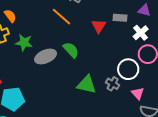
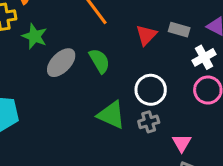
gray ellipse: (46, 56) -> (61, 63), turned -35
white circle: (128, 69) -> (151, 90), moved
gray cross: (113, 84) -> (149, 122), turned 32

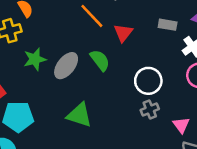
red triangle: (146, 35) -> (123, 33), moved
green star: (35, 36) -> (35, 59), moved, turned -30
green triangle: (111, 115) -> (79, 115), moved

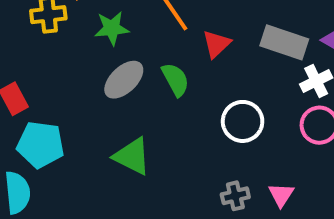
gray rectangle: (168, 25) -> (284, 42), size x1.6
green star: (35, 59) -> (112, 28), moved
gray cross: (150, 110) -> (235, 196), moved

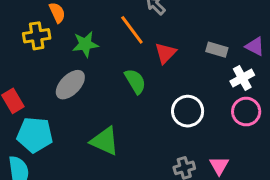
gray rectangle: (284, 42) -> (217, 50), size x0.6
gray ellipse: (124, 80) -> (70, 85), moved

